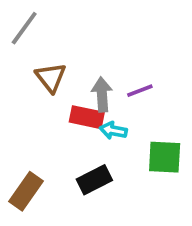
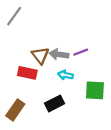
brown triangle: (51, 77) -> (40, 55), moved
gray arrow: (102, 94) -> (59, 54), turned -78
red rectangle: (87, 117) -> (27, 73), moved

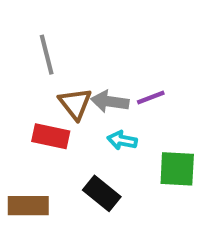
gray line: (14, 16) -> (47, 55), moved, turned -50
black rectangle: (55, 103) -> (102, 193), turned 66
brown rectangle: (15, 110) -> (28, 206), turned 55

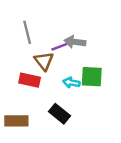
purple line: (151, 97) -> (59, 47), moved
gray arrow: (110, 102) -> (75, 42), moved
green square: (177, 169) -> (92, 77), moved

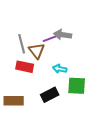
gray line: (27, 32) -> (22, 44), moved
green square: (92, 77) -> (77, 86), moved
black rectangle: (59, 114) -> (50, 95), turned -66

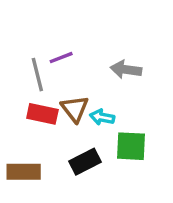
gray arrow: (63, 35) -> (126, 70), moved
purple line: (50, 39) -> (61, 58), moved
brown triangle: (37, 51) -> (75, 109), moved

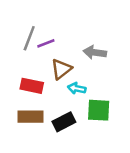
gray line: (37, 75) -> (29, 38), moved, turned 35
brown triangle: (75, 109) -> (61, 69), moved, turned 30
brown rectangle: (24, 172) -> (30, 117), moved

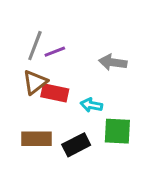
brown triangle: (61, 69) -> (35, 82), moved
red rectangle: (32, 86) -> (55, 93), moved

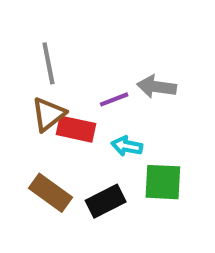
gray line: (35, 46) -> (48, 63), turned -32
purple line: (55, 52) -> (114, 99), moved
brown rectangle: (36, 139) -> (51, 193), turned 36

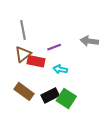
gray arrow: (157, 87) -> (89, 41), moved
green square: (163, 182) -> (66, 98), moved, turned 30

